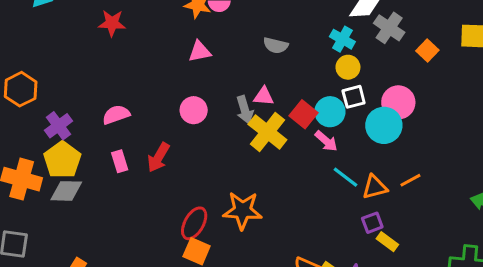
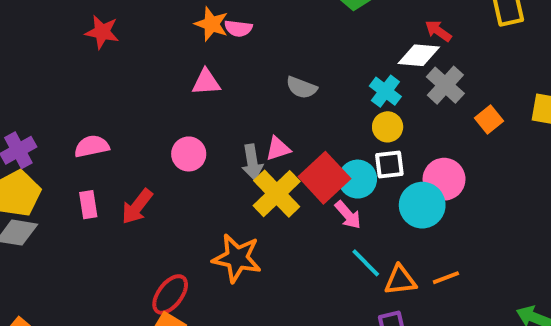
pink triangle: (264, 96) -> (278, 149), turned -30
red square: (304, 114) -> (324, 178), size x1.4
orange star: (242, 210) -> (237, 258), moved

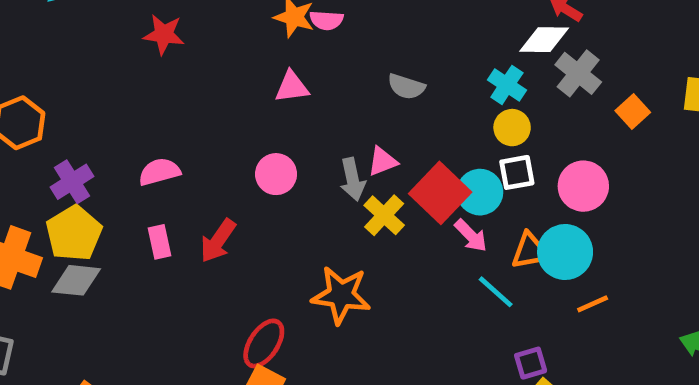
yellow cross: (277, 194) -> (384, 215), size x0.7
cyan circle: (422, 205) -> (565, 252), moved
orange triangle: (400, 280) -> (530, 251), moved

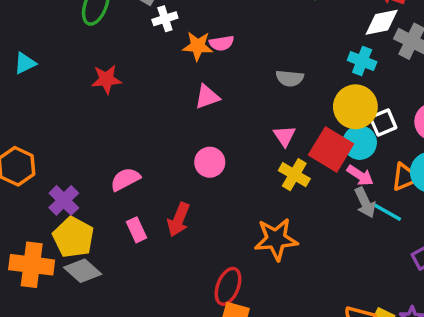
yellow circle: (512, 128) -> (355, 107), moved, size x1.6
pink triangle: (382, 161) -> (284, 136), turned -30
gray arrow: (353, 179) -> (365, 203), moved
gray diamond: (76, 280) -> (83, 271), turned 48

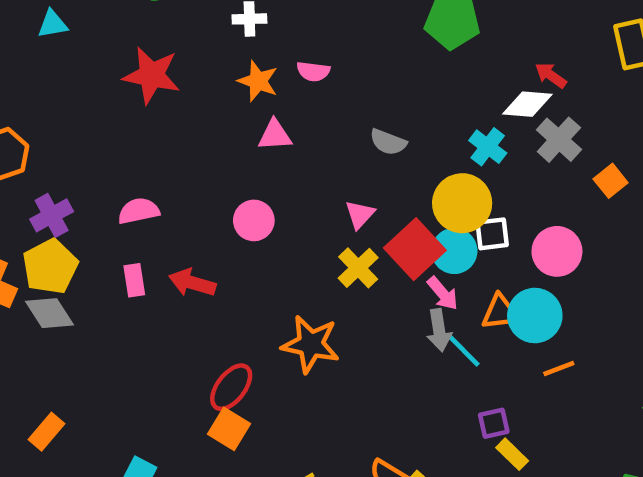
orange star: (198, 46) -> (258, 81), moved
red star: (106, 79) -> (152, 75), size x1.4
red arrow: (179, 220) -> (192, 283), turned 68

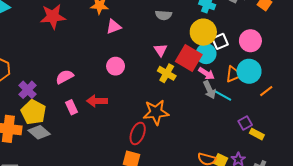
red ellipse: (231, 387) -> (138, 133), moved

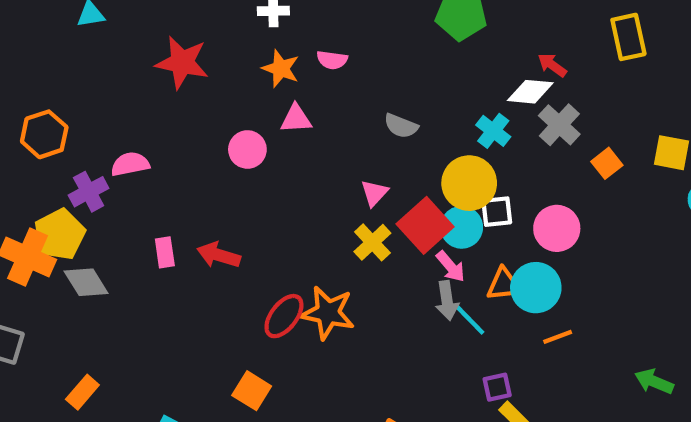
pink circle: (116, 66) -> (247, 149), moved
pink semicircle: (65, 77) -> (130, 164), moved
yellow pentagon: (33, 112) -> (60, 234), moved
red ellipse: (138, 133) -> (284, 316), moved

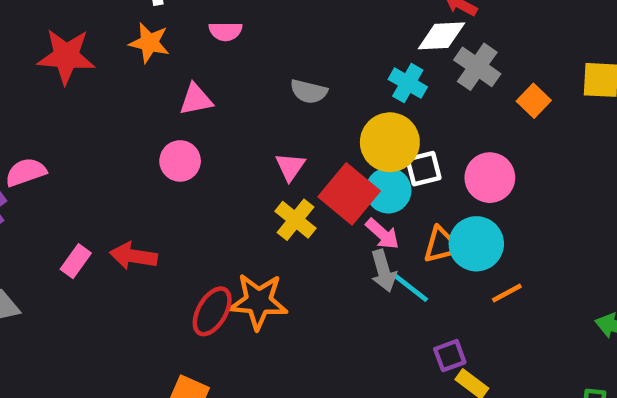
orange star: (281, 69) -> (149, 43), moved
pink circle: (247, 149) -> (180, 161), moved
pink rectangle: (165, 252) -> (76, 261), turned 52

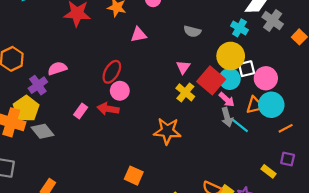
pink circle: (180, 161) -> (120, 91), moved
pink circle: (490, 178) -> (266, 78), moved
red ellipse: (212, 311) -> (112, 72), moved
purple square: (450, 356) -> (288, 159), moved, turned 32

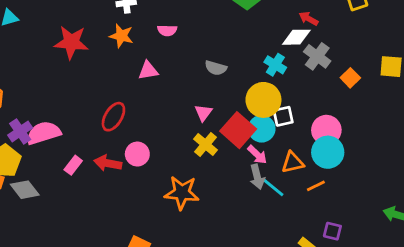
pink semicircle: (57, 68) -> (43, 133), moved, size x1.4
pink circle: (266, 78) -> (326, 130), moved
pink circle: (120, 91) -> (137, 154), moved
cyan circle: (271, 105) -> (328, 152), moved
orange line: (286, 128) -> (316, 186), moved

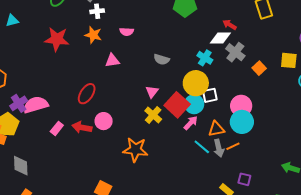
pink arrow: (257, 155) -> (191, 123), turned -91
gray arrow: (257, 177) -> (219, 148), moved
gray diamond: (25, 190) -> (21, 166), moved, turned 35

